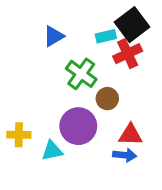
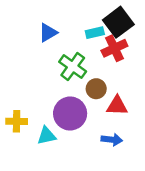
red triangle: (130, 135) -> (117, 106), moved

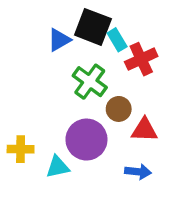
black square: (118, 22) -> (93, 27), moved, turned -32
cyan rectangle: (95, 33) -> (117, 40), turned 72

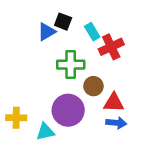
black square: (93, 27) -> (63, 22), moved, size x0.6
green cross: (90, 82) -> (71, 65), turned -36
blue arrow: (138, 172) -> (116, 123), moved

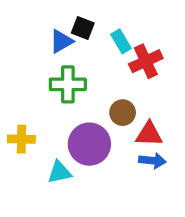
green cross: (71, 65) -> (68, 84), moved
yellow cross: (16, 118) -> (21, 139), moved

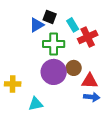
green cross: (68, 84) -> (54, 44), moved
purple circle: (89, 144) -> (54, 72), moved

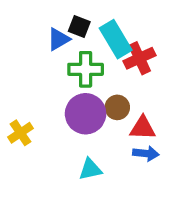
cyan rectangle: (73, 25) -> (116, 39), size x1.6
yellow cross: (13, 84) -> (20, 133), turned -35
cyan triangle: (36, 104) -> (90, 169), moved

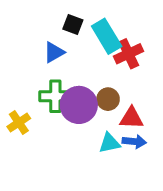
blue triangle: (59, 39) -> (54, 52), moved
green cross: (86, 69) -> (55, 96), moved
cyan triangle: (90, 169) -> (109, 143), moved

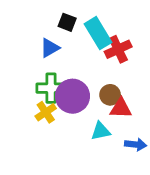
brown circle: (108, 99) -> (110, 95), moved
yellow cross: (19, 123) -> (46, 112), moved
blue arrow: (134, 142) -> (136, 144), moved

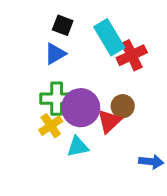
black square: (67, 22) -> (63, 25), moved
red triangle: (121, 108) -> (109, 121), moved, turned -45
cyan triangle: (101, 131) -> (78, 147), moved

